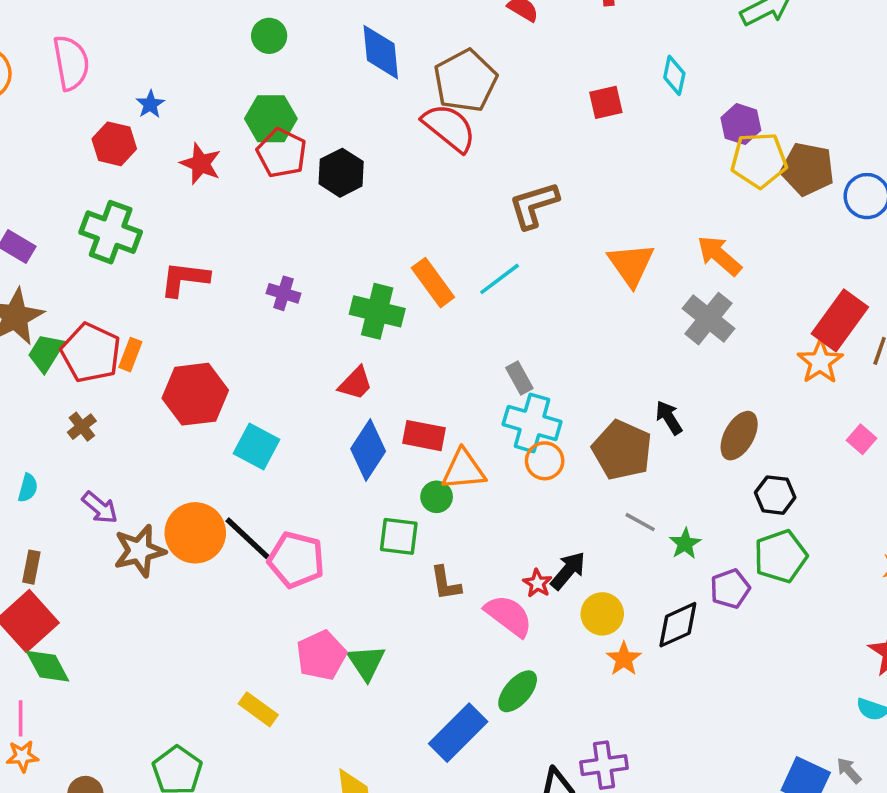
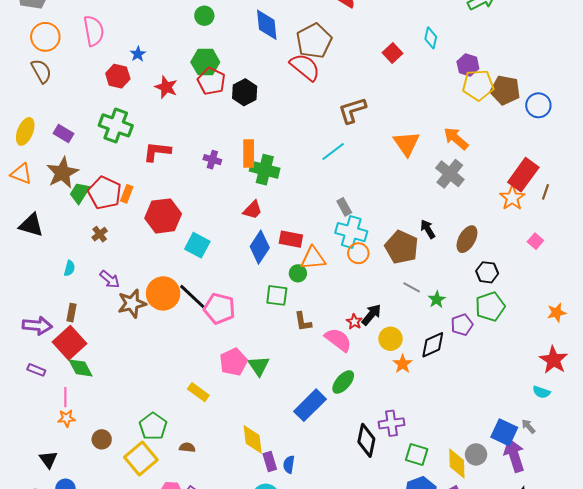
red square: (606, 102) -> (393, 53), turned -30
orange rectangle: (433, 283) -> (249, 154), moved, turned 36

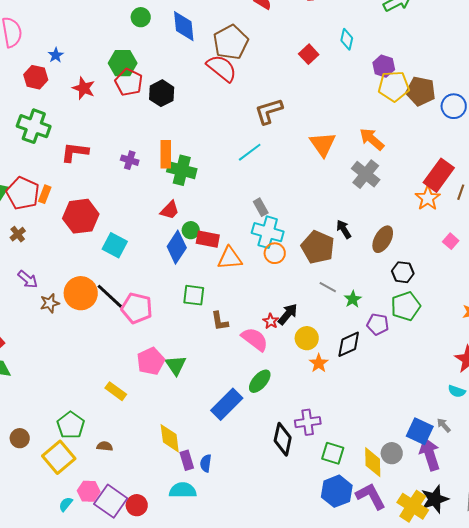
green circle: (204, 16) -> (141, 17), moved
green circle: (298, 273) -> (191, 230), moved
brown star: (132, 304) -> (50, 303), size x0.7
purple pentagon: (462, 325) -> (378, 324), turned 30

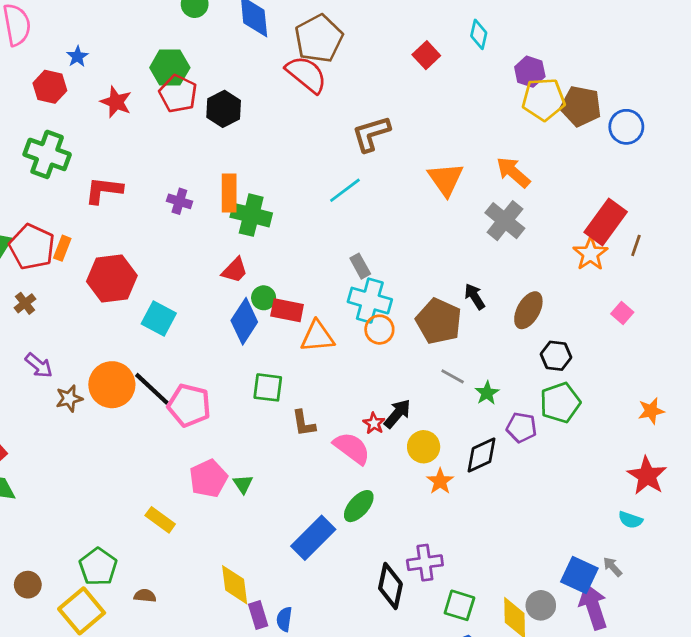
green triangle: (176, 365) -> (243, 484), size x0.7

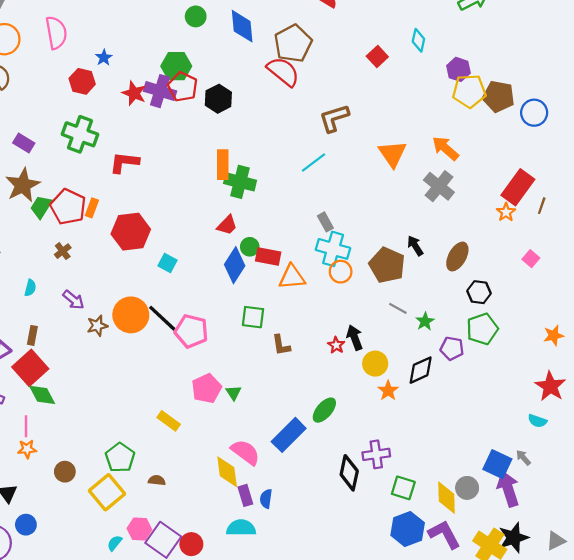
purple cross: (179, 201) -> (160, 91), moved, size x1.6
orange star: (590, 254) -> (506, 212), size x0.7
cyan square: (159, 318) -> (168, 263), size x0.7
black arrow: (397, 414) -> (355, 338), turned -60
pink semicircle: (352, 448) -> (245, 452), moved

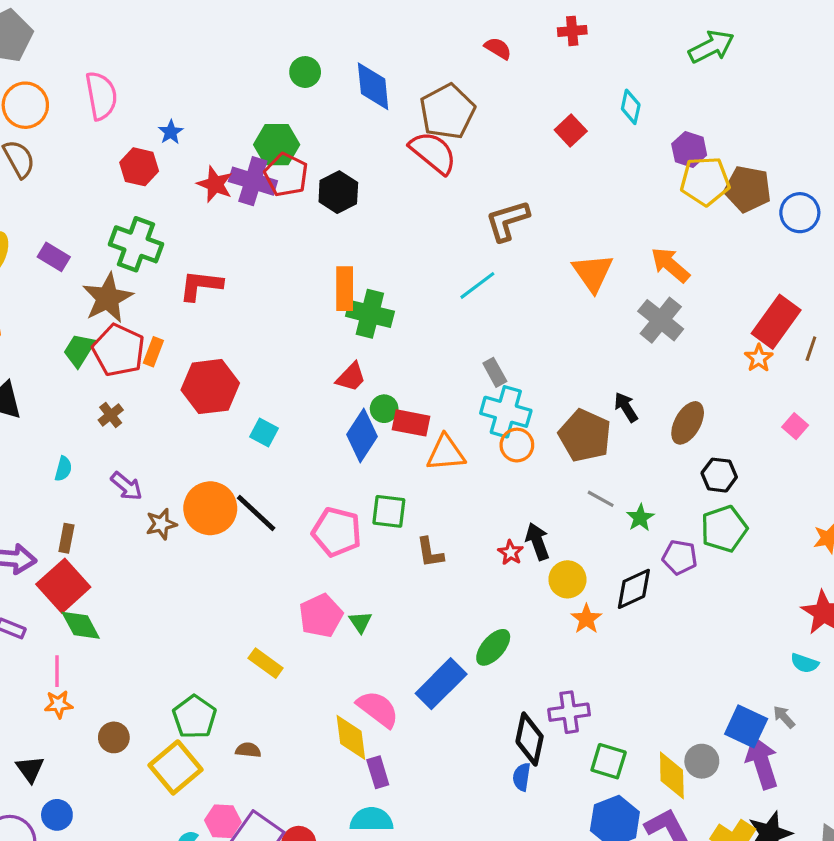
brown star: (23, 185) -> (108, 298), moved
pink pentagon: (191, 331) -> (337, 532), moved
blue semicircle: (266, 499) -> (522, 777), moved

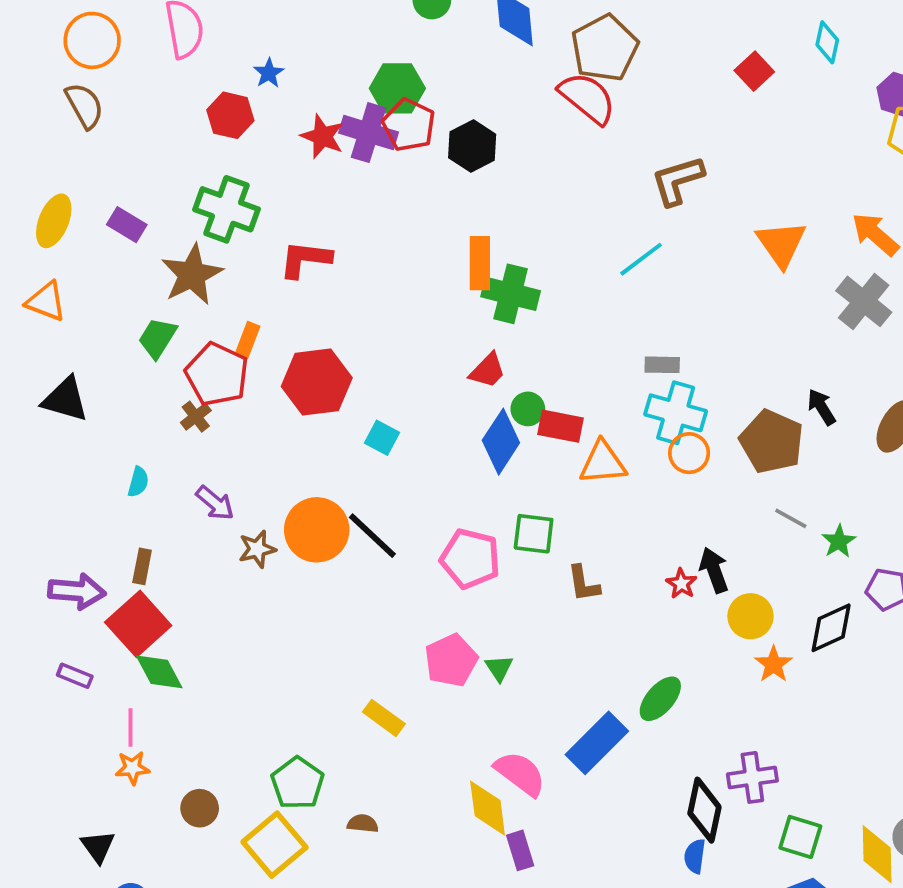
red pentagon: (119, 350) -> (217, 374), moved
gray rectangle: (495, 372) -> (662, 365), turned -60

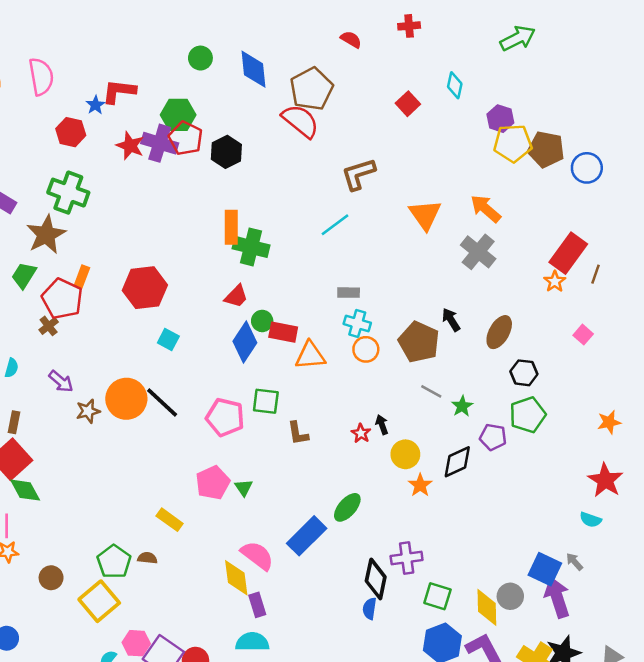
red L-shape: (305, 259) -> (119, 91), moved
red hexagon: (317, 382) -> (145, 288), moved
cyan cross: (676, 413) -> (357, 323), size x0.7
black arrow: (714, 570) -> (382, 425), size x0.7
brown semicircle: (363, 824) -> (147, 558), moved

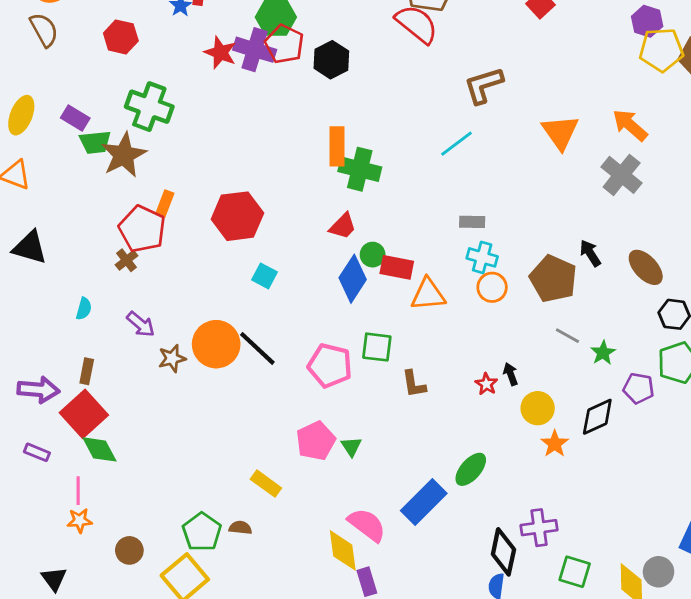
red hexagon: (71, 132) -> (121, 37), moved
green trapezoid: (24, 275) -> (95, 142), moved, turned -128
brown ellipse: (499, 332) -> (646, 267), turned -72

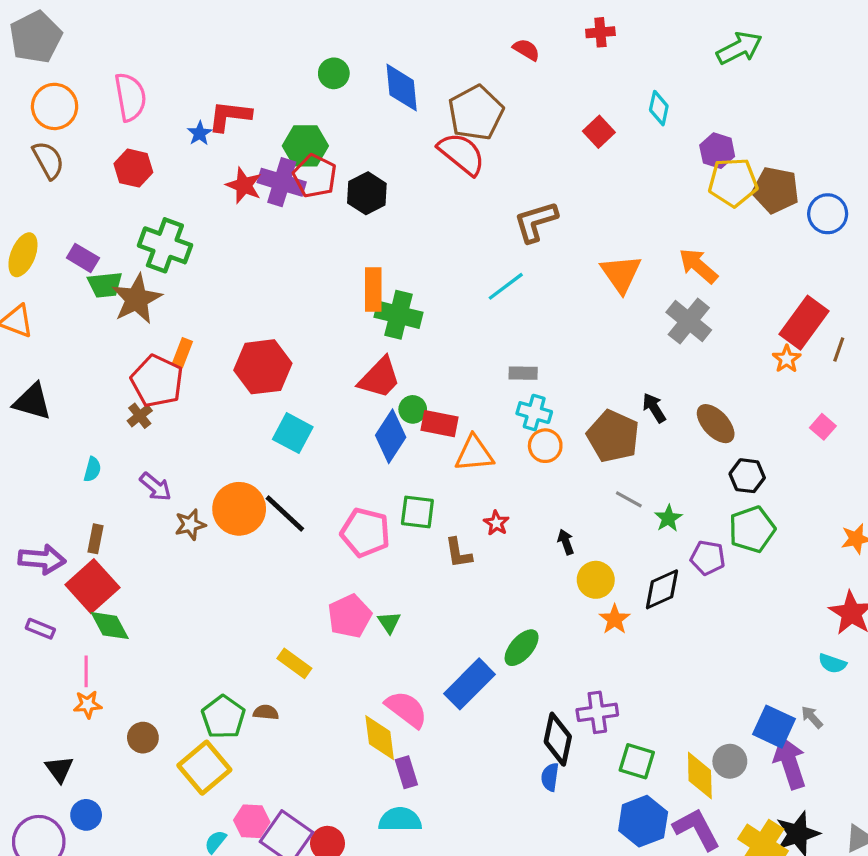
red trapezoid: (343, 226) -> (380, 378), size x1.4
cyan square: (264, 276) -> (293, 433), size x1.4
red star: (486, 384) -> (496, 523), moved

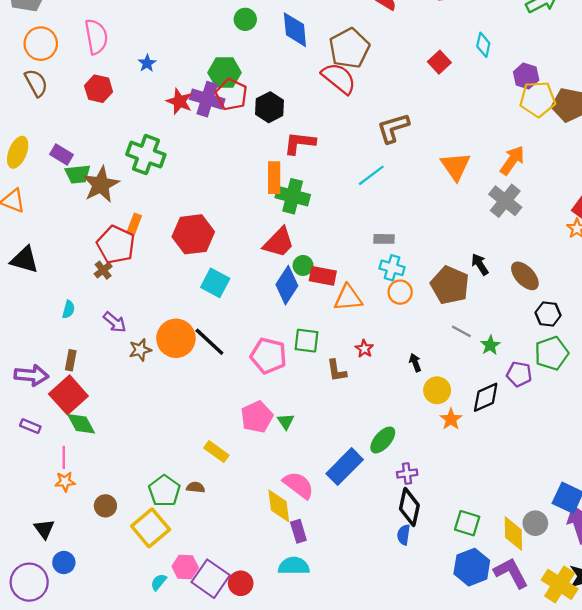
red L-shape: (230, 116) -> (300, 143), moved
green cross: (165, 245) -> (146, 155), moved
orange arrow: (698, 266) -> (512, 160), turned 84
purple cross: (597, 712) -> (407, 473), moved, size x0.7

